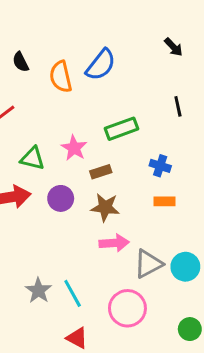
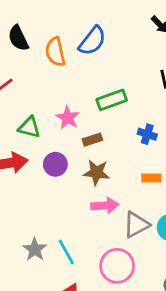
black semicircle: (21, 62) -> (18, 38), size x1.4
orange rectangle: (165, 201) -> (151, 178), moved

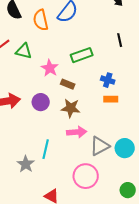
green triangle: (29, 127) -> (24, 51), moved
brown rectangle: (92, 140) -> (68, 84), turned 40
orange rectangle: (151, 178) -> (111, 99), moved
cyan line: (66, 252) -> (46, 149), moved, turned 42

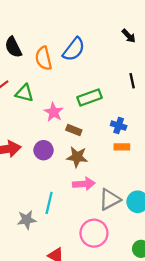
gray star: (26, 164) -> (27, 220), turned 30

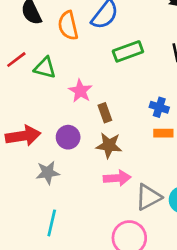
green rectangle: (89, 98) -> (128, 51), moved
brown rectangle: (74, 130) -> (105, 113), turned 48
cyan line: (49, 203) -> (52, 223), moved
gray star: (27, 220) -> (48, 173), moved

